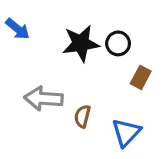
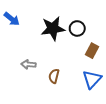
gray arrow: (44, 99) -> (29, 64), size x0.6
blue triangle: (126, 133) -> (92, 79), moved

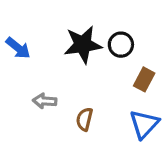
blue arrow: (12, 19) -> (18, 48), moved

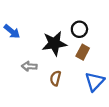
black star: (83, 45) -> (54, 43), moved
brown rectangle: (144, 79) -> (83, 52), moved

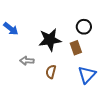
black circle: (79, 29) -> (84, 27), moved
brown rectangle: (83, 52) -> (76, 48), turned -48

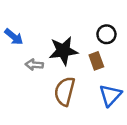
gray arrow: (27, 61) -> (34, 65), moved
brown semicircle: (51, 72) -> (65, 91), size x1.6

